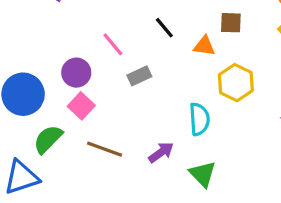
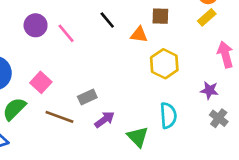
purple circle: (76, 73) -> (36, 25), moved
gray rectangle: (139, 76) -> (87, 97), moved
cyan semicircle: (199, 119) -> (168, 116), moved

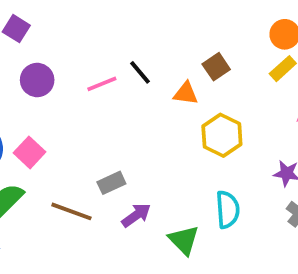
brown square: (160, 16) -> (216, 67), turned -36
pink line: (66, 33) -> (102, 84), moved, turned -72
pink square: (41, 82) -> (30, 152), moved

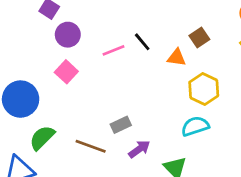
purple circle: (37, 80) -> (68, 35), moved
pink square: (30, 152) -> (66, 72), moved
cyan semicircle: (228, 210) -> (195, 126), moved, turned -104

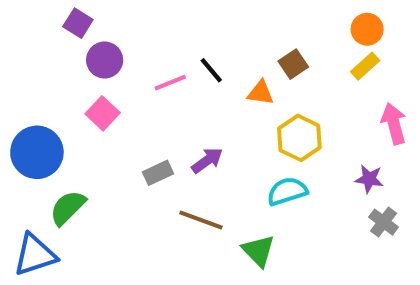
gray rectangle: (121, 125) -> (158, 173), moved
brown line: (91, 146) -> (201, 220), moved
purple arrow: (139, 149) -> (207, 161), moved

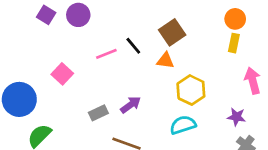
purple circle: (105, 60) -> (78, 15), moved
brown square: (293, 64) -> (172, 32), moved, size x1.4
yellow rectangle: (365, 66) -> (234, 43), turned -36

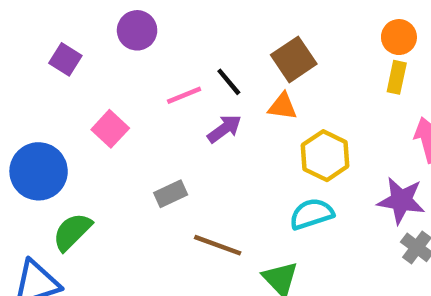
purple square: (46, 15) -> (65, 59), moved
purple arrow: (131, 105) -> (224, 129), moved
purple star: (237, 117) -> (401, 200), size x1.5

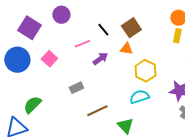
purple square: (65, 59) -> (29, 28), size x1.6
black line: (229, 82) -> (103, 30), moved
blue circle: (39, 171) -> (17, 60), moved
brown line: (218, 245) -> (97, 111), turned -45

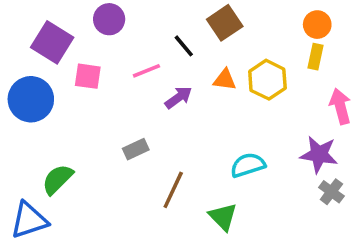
brown square: (131, 28) -> (225, 23), moved
pink square: (49, 59) -> (88, 76), moved, turned -35
yellow hexagon: (145, 71) -> (267, 80), moved
brown line: (97, 111) -> (173, 190), turned -40

